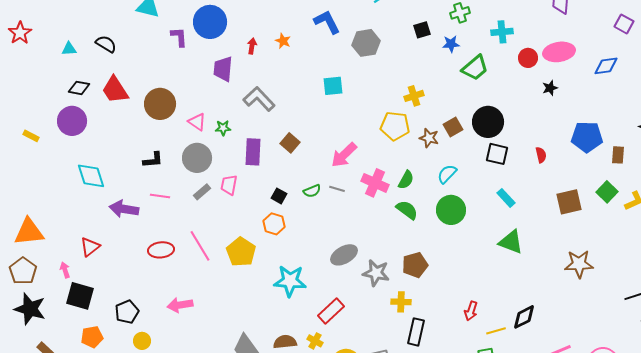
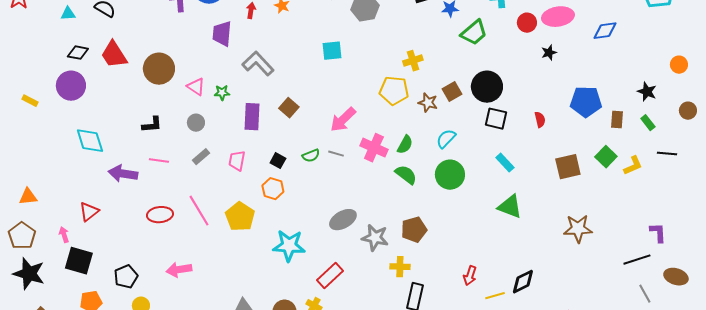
gray circle: (197, 158) -> (196, 123), size x0.6
pink trapezoid: (229, 185) -> (237, 161), moved
orange triangle: (29, 232) -> (28, 197), size x0.6

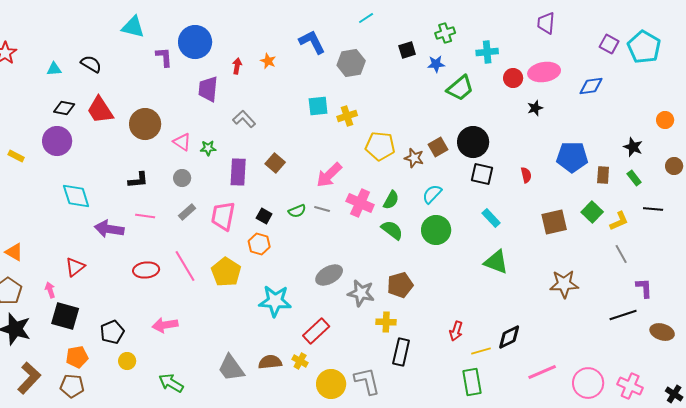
yellow cross: (413, 61) -> (347, 116), moved
gray L-shape: (258, 64) -> (244, 119), size x0.7
pink trapezoid: (237, 161) -> (223, 216), size x1.4
orange triangle: (28, 197) -> (14, 252), turned 36
gray line: (645, 294) -> (621, 254), moved

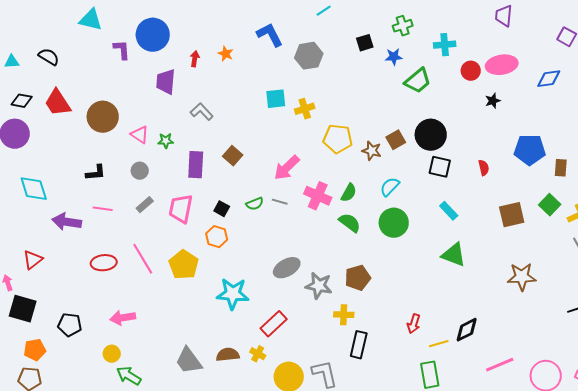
black pentagon: (112, 332) -> (70, 325), turned 30
yellow circle: (127, 361) -> (112, 354), moved

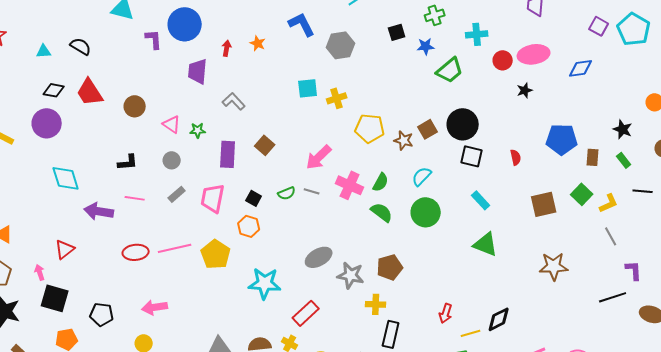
brown circle: (103, 117) -> (135, 106), size x0.7
pink line: (143, 259) -> (175, 248), turned -72

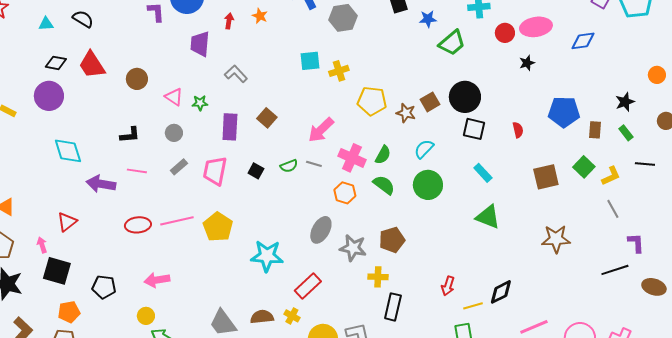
black star: (623, 129) -> (625, 102), turned 30
orange hexagon: (249, 226) -> (345, 193), moved
gray ellipse: (319, 257) -> (321, 230), turned -32

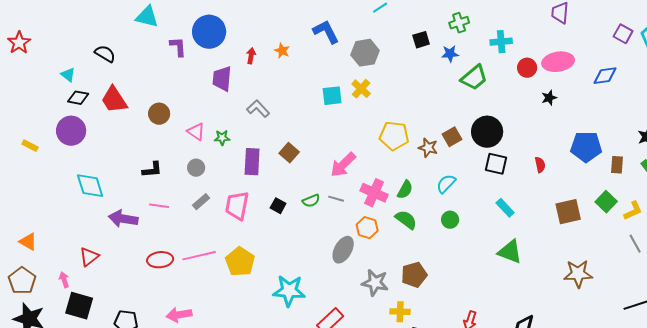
cyan triangle: (46, 24) -> (68, 75), moved, turned 42
yellow cross: (339, 71) -> (361, 89), moved, turned -30
green circle: (428, 185) -> (450, 220), size x0.6
gray ellipse: (321, 230) -> (343, 250), moved

